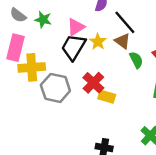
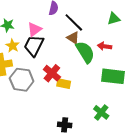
yellow star: (98, 42) -> (13, 46), moved
green semicircle: (136, 60) -> (85, 52), size x1.6

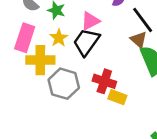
red cross: (52, 73) -> (104, 81), turned -30

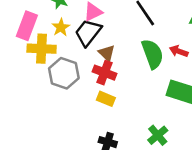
brown triangle: (139, 40) -> (107, 53), moved
yellow rectangle: (117, 97) -> (106, 99), moved

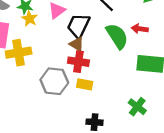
yellow star: (61, 27) -> (30, 19), moved
black trapezoid: (88, 33) -> (78, 26), moved
gray hexagon: (64, 73) -> (54, 81), moved

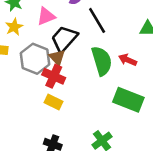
yellow star: (30, 19) -> (14, 27), moved
gray hexagon: (54, 81) -> (35, 59), moved

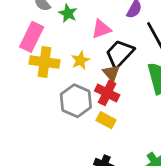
yellow star: (14, 27) -> (80, 60), moved
gray hexagon: (35, 59) -> (76, 101), moved

